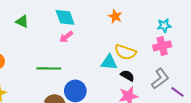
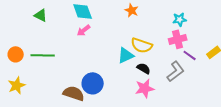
cyan triangle: (109, 62) -> (126, 55), turned -30
green line: (49, 68) -> (43, 55), moved
purple line: (177, 92) -> (190, 55), moved

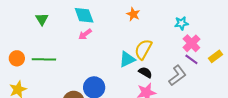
green triangle: (41, 15) -> (42, 19), turned 32
pink cross: (178, 39) -> (191, 43), moved, turned -30
yellow semicircle: (142, 45) -> (143, 49), turned 100

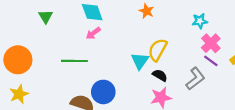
orange circle: (17, 58) -> (18, 60), size x1.6
green line: (44, 59) -> (74, 61), moved
cyan triangle: (127, 59) -> (140, 61), turned -30

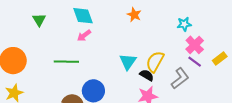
yellow semicircle: (158, 50) -> (155, 62), moved

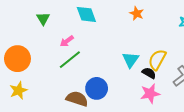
pink arrow: (84, 36) -> (67, 41), moved
green line: (66, 62) -> (70, 60), turned -40

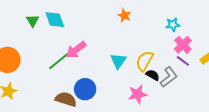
cyan diamond: (86, 14) -> (55, 20), moved
pink arrow: (67, 41) -> (76, 50), moved, size x1.5
black semicircle: (149, 73) -> (153, 75), moved

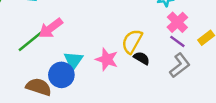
cyan triangle: (118, 61) -> (73, 61), moved
gray L-shape: (169, 77) -> (180, 65), moved
pink star: (138, 94) -> (107, 59), moved, turned 30

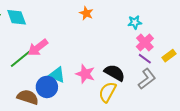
yellow semicircle: (132, 41) -> (107, 92), moved
black semicircle: (142, 58) -> (115, 73), size x1.5
cyan triangle: (73, 61) -> (57, 75), turned -42

